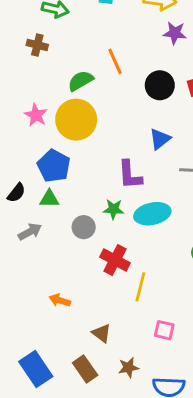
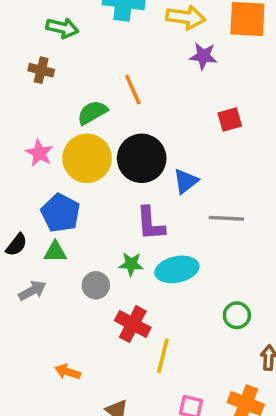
black circle: (160, 85) -> (142, 158), moved, size x1.4

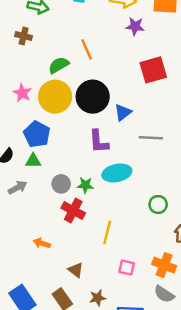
red square: (230, 120) -> (153, 70), size x1.6
green star: (131, 264) -> (85, 185), moved
red cross: (133, 324) -> (73, 211), moved

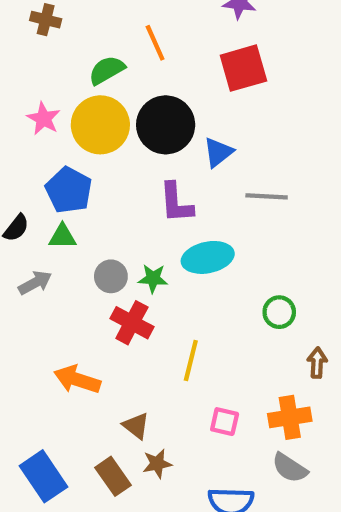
red square: (153, 70) -> (243, 68), moved
orange arrow: (42, 243) -> (77, 379), size x1.5
orange cross: (164, 265) -> (290, 417), turned -30
brown star: (97, 298) -> (157, 464), moved

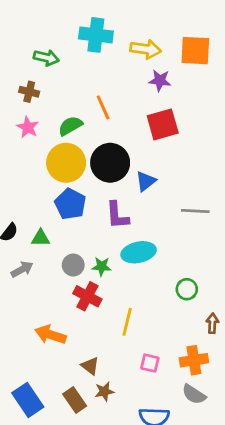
pink star: (44, 119) -> (28, 127), moved
blue pentagon: (69, 190) -> (70, 204), moved
gray line: (267, 196) -> (195, 211), moved

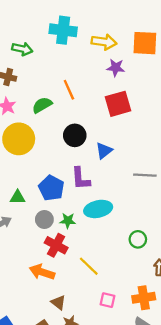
yellow circle: (66, 163) -> (19, 139), moved
black circle: (110, 163) -> (75, 135), size x0.7
blue pentagon: (70, 204) -> (51, 188), moved
yellow line: (127, 322) -> (89, 266), turned -60
orange arrow: (50, 335) -> (42, 272), moved

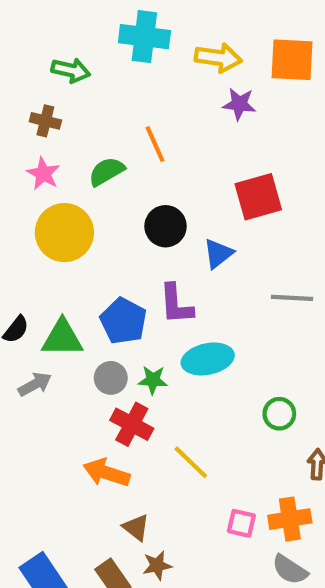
red square: (118, 104) -> (258, 197), moved
green triangle: (18, 197) -> (62, 338), size x1.5
pink square: (107, 300) -> (241, 523), moved

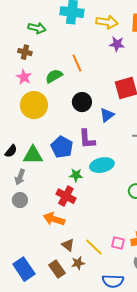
gray circle: (111, 378) -> (20, 200), moved
gray arrow: (35, 384) -> (20, 177), turned 140
yellow line: (191, 462) -> (94, 247), moved

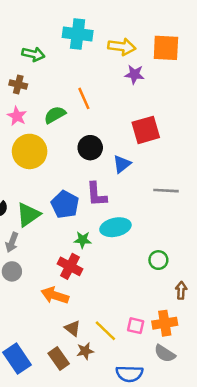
green triangle: (33, 155) -> (28, 215), turned -35

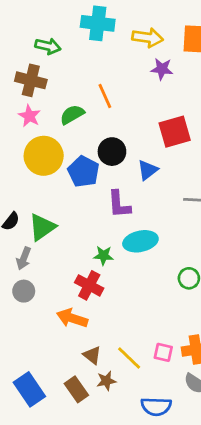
brown cross: (18, 84) -> (31, 80), size x1.5
blue pentagon: (65, 204) -> (83, 171), moved

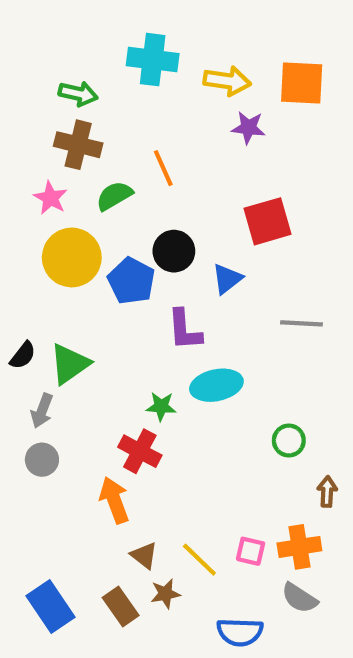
brown cross: (31, 80) -> (78, 145), moved
orange arrow: (72, 318) -> (114, 500), turned 52

